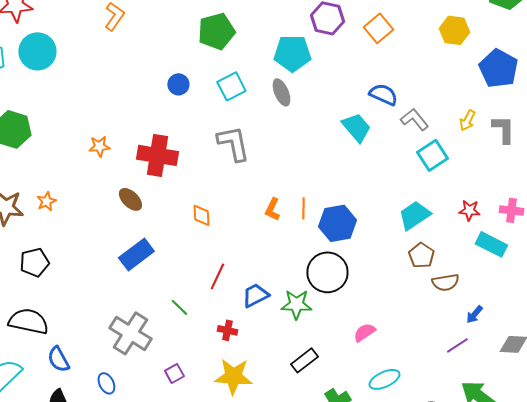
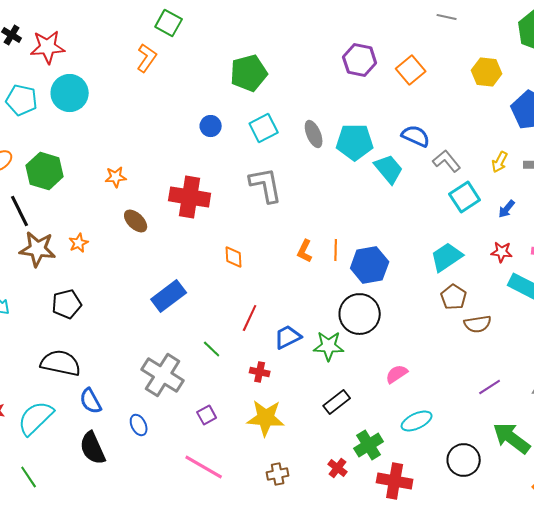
cyan pentagon: (292, 53) -> (355, 142), moved
orange star: (99, 146) -> (116, 177), moved
brown ellipse: (130, 199) -> (136, 221), moved
blue arrow: (474, 314) -> (507, 209), moved

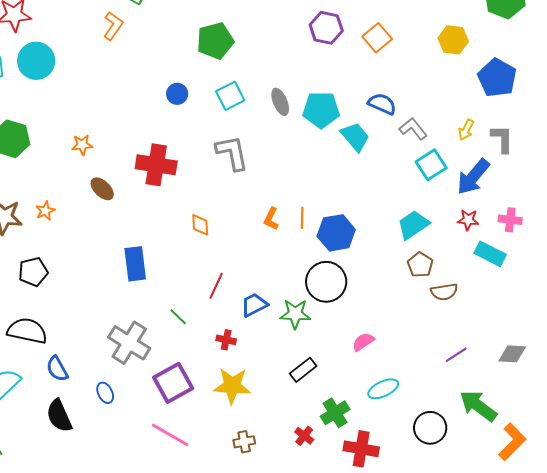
blue arrow: (507, 209) -> (473, 177), size x2.0
blue rectangle: (169, 296) -> (135, 264), turned -60
purple square: (207, 415) -> (173, 383), size x2.0

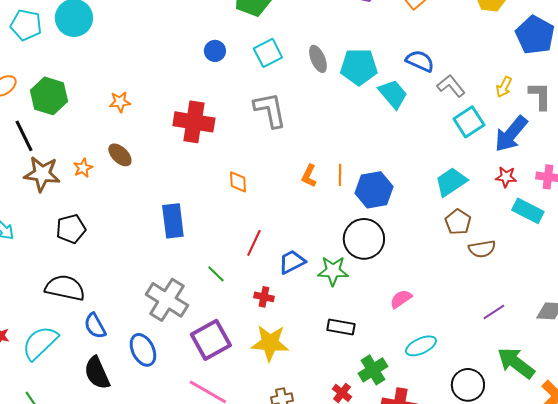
brown ellipse: (102, 189) -> (120, 155), moved
black rectangle: (303, 370) -> (341, 327), turned 48
blue ellipse: (105, 393) -> (143, 350), size x1.5

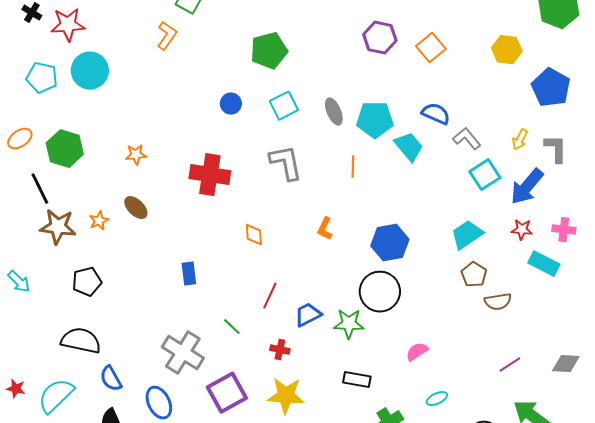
orange line: (340, 175) -> (353, 167), moved
blue rectangle: (173, 221) -> (189, 274), size x0.7
cyan ellipse: (421, 346) -> (437, 399), size x0.7

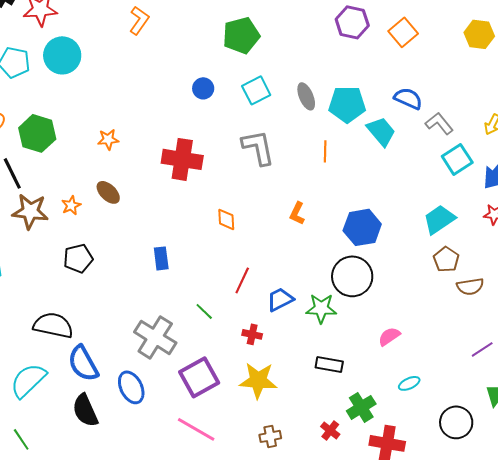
black pentagon: (87, 282) -> (78, 258), moved
blue semicircle: (111, 379) -> (83, 363), size x1.4

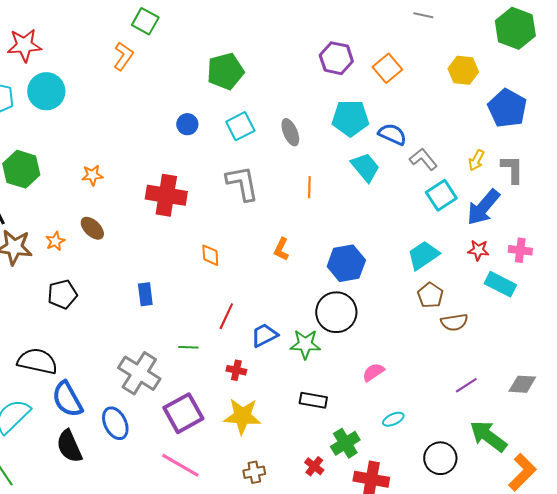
cyan pentagon: (347, 104) -> (350, 118), moved
green line: (204, 311) -> (188, 347), turned -42

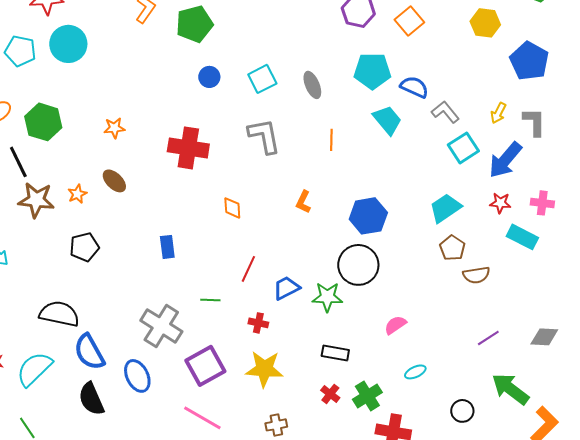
green pentagon: (225, 71) -> (194, 24), moved
black circle: (440, 458) -> (462, 411), size x0.7
red cross: (314, 466) -> (330, 394), moved

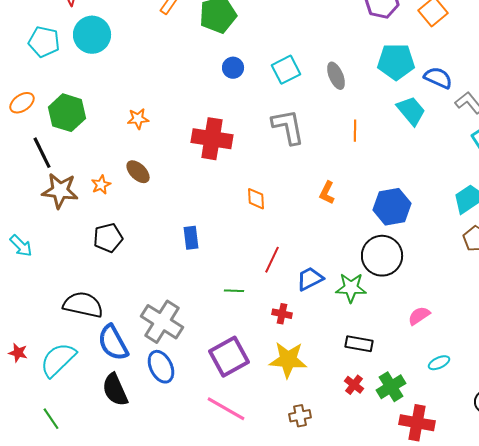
gray cross: (161, 326) -> (162, 322), moved

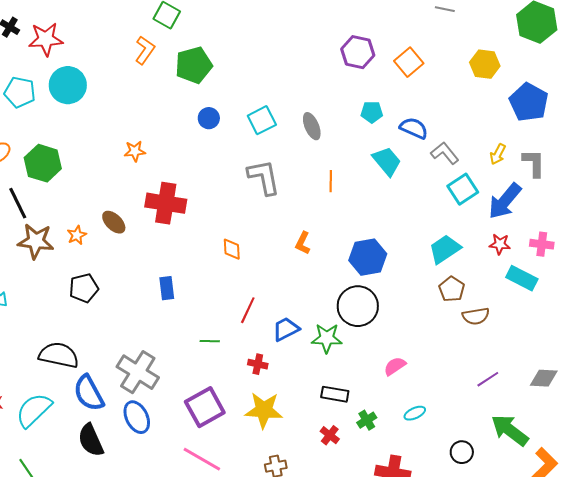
cyan pentagon: (396, 62) -> (372, 112), size x0.6
orange star: (138, 119) -> (135, 151), moved
red cross: (212, 139) -> (166, 203), moved
green cross: (391, 387) -> (367, 420), moved, size x0.7

